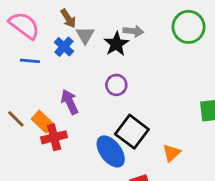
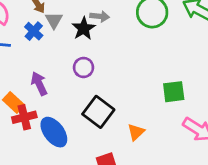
blue ellipse: (111, 151) -> (54, 132), moved

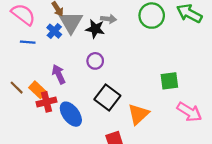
gray triangle: (54, 20) -> (71, 22), size x1.6
black star: (84, 28) -> (95, 29), turned -30
orange triangle: (136, 132) -> (138, 114), size x1.5

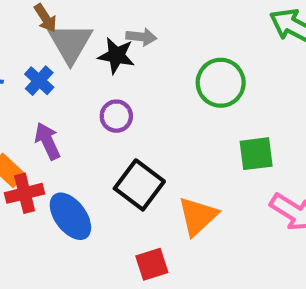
green circle: (152, 16) -> (221, 83), moved
blue cross: (54, 31) -> (39, 81), moved

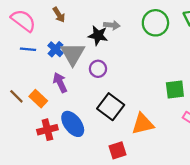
gray triangle: (70, 43) -> (73, 54), moved
green circle: (221, 83) -> (155, 23), moved
red cross: (25, 193) -> (47, 130), moved
orange triangle: (198, 216) -> (143, 124), turned 30

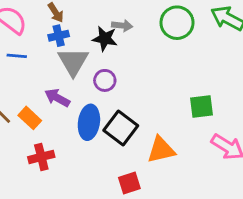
blue cross: (55, 49) -> (59, 36), moved, turned 35
purple arrow: (60, 83) -> (57, 98), turned -36
blue ellipse: (73, 124) -> (89, 122), moved, turned 45

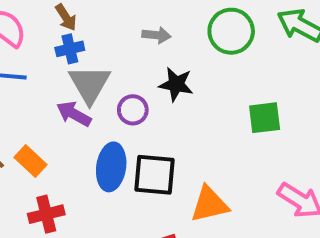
black star: (105, 39) -> (176, 84), moved
purple arrow: (57, 98) -> (74, 114), moved
green square: (202, 106) -> (265, 118), moved
black square: (121, 128) -> (154, 175), turned -32

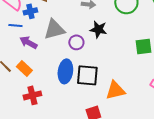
blue cross: (70, 49) -> (30, 11), moved
gray triangle: (90, 84) -> (54, 29), turned 45
purple arrow: (74, 114) -> (28, 42), moved

